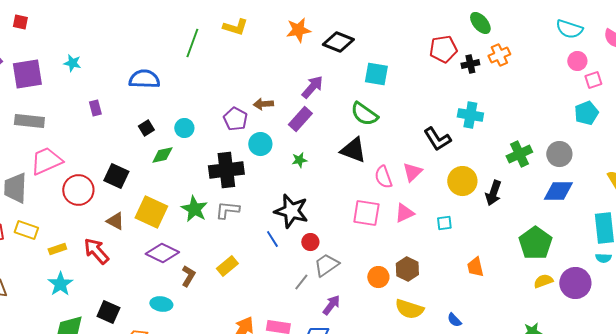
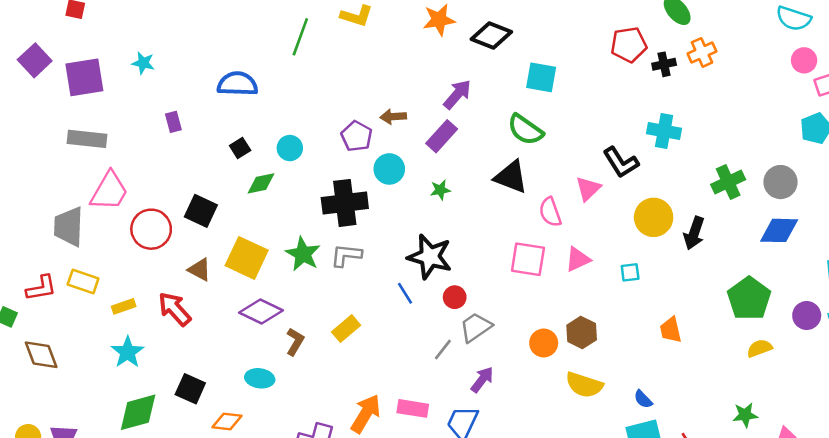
pink trapezoid: (46, 161) -> (109, 191), turned 144
pink triangle: (412, 172) -> (588, 189), moved
purple circle: (575, 283) -> (807, 316), moved, size x0.7

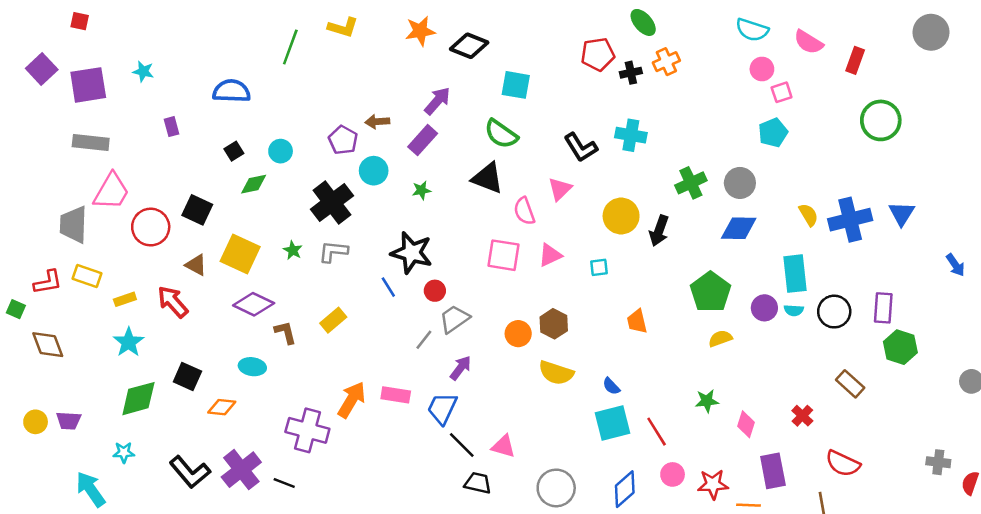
black L-shape: (621, 162) -> (581, 147), moved
black cross: (345, 203) -> (332, 203), turned -30
green star: (303, 254) -> (293, 250), size x0.6
brown L-shape: (295, 342) -> (285, 332), turned -45

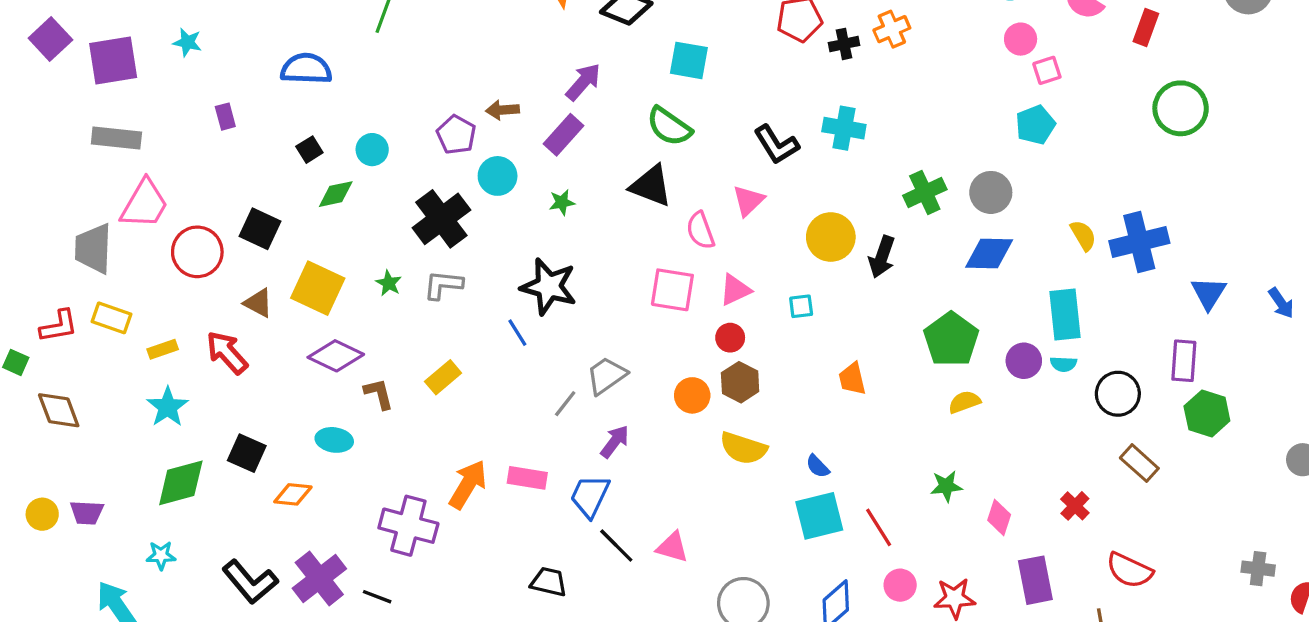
blue triangle: (902, 214) -> (1209, 293), moved
red circle: (435, 291) -> (730, 338), moved
black circle: (834, 312) -> (1118, 394), moved
black trapezoid: (478, 483) -> (549, 582), moved

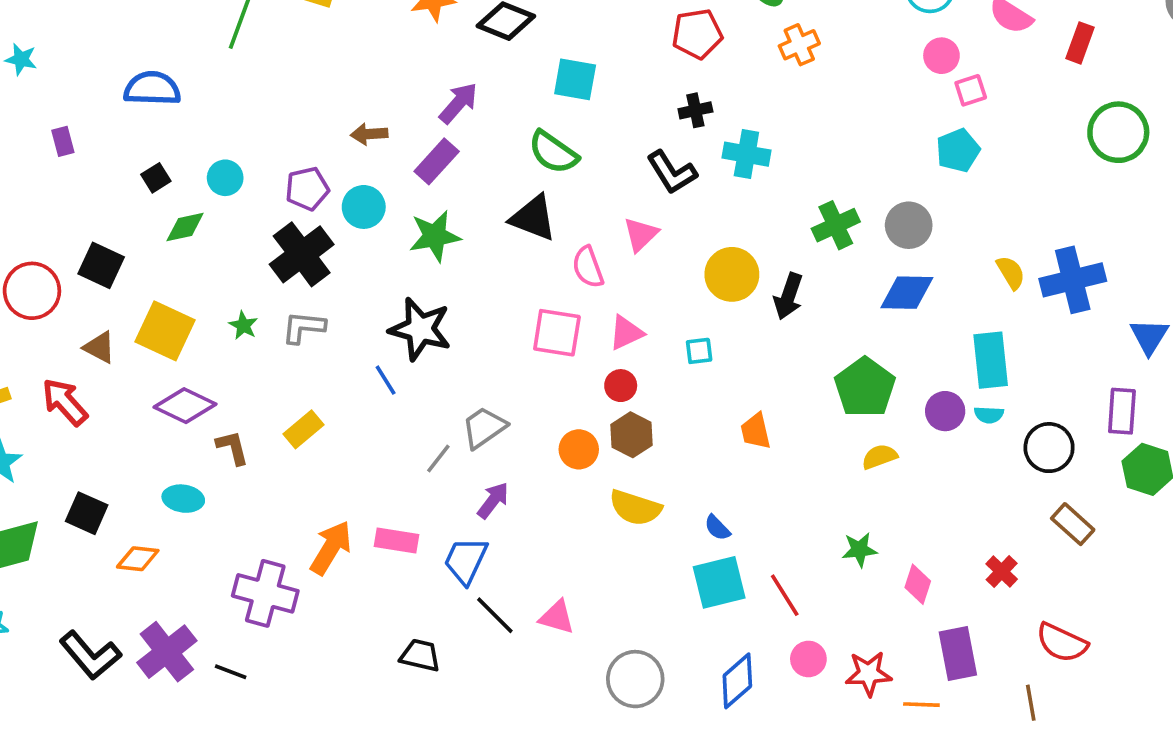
black cross: (844, 44) -> (695, 110), moved
purple pentagon: (456, 135) -> (307, 189), moved, turned 30
green star: (562, 202) -> (435, 236), size x1.8

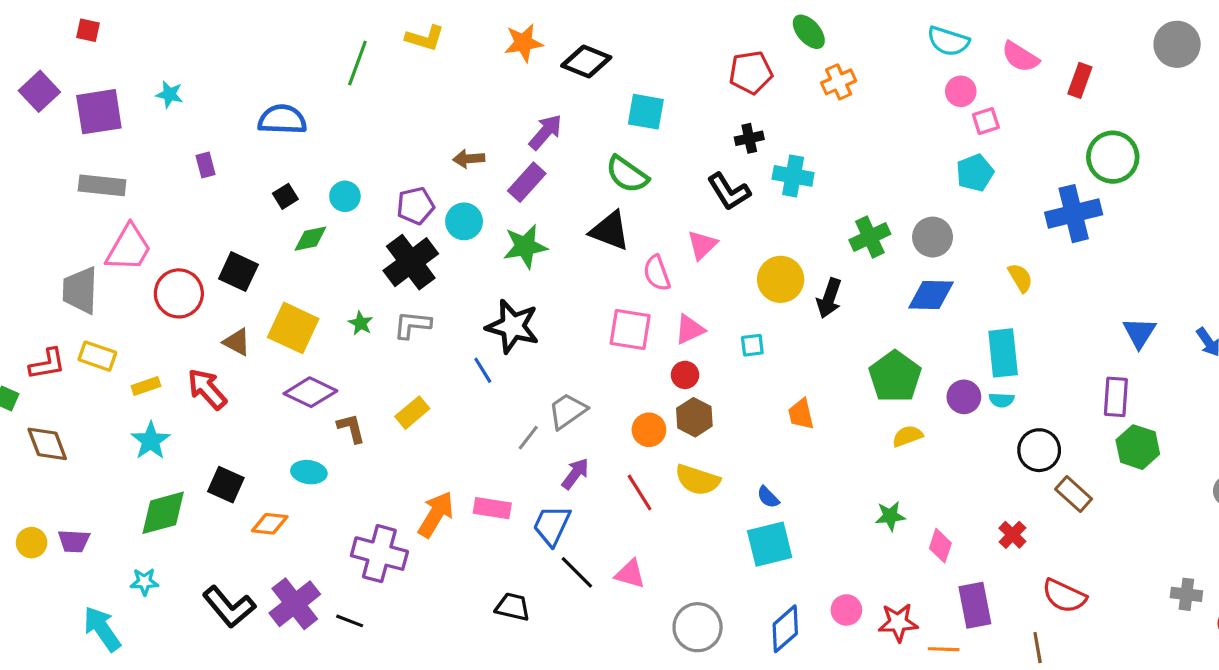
blue cross: (1073, 280) -> (1074, 214), moved
black circle: (1049, 448) -> (1039, 450), moved
red line: (785, 595) -> (640, 492), moved

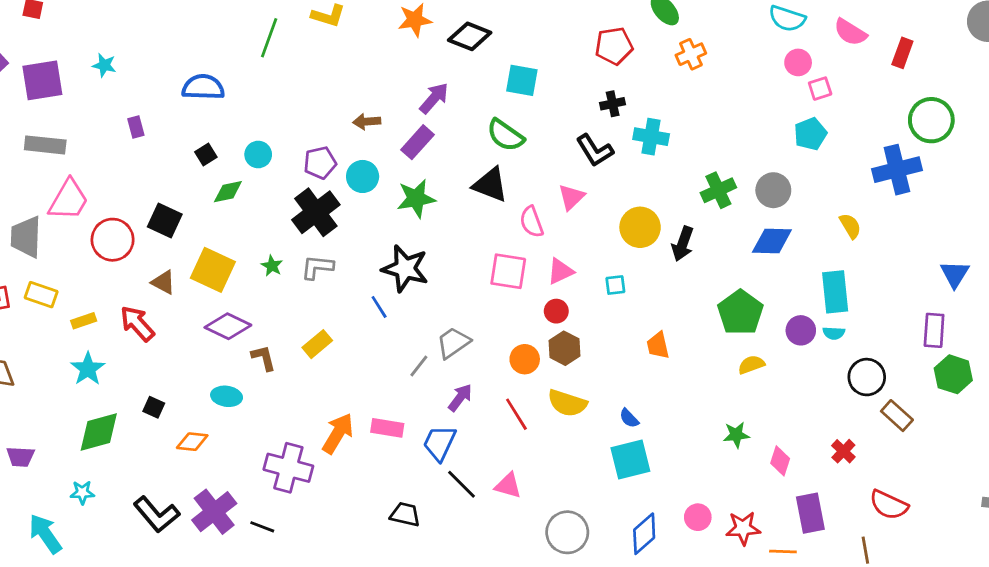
black square: (226, 485) -> (154, 407), size x0.7

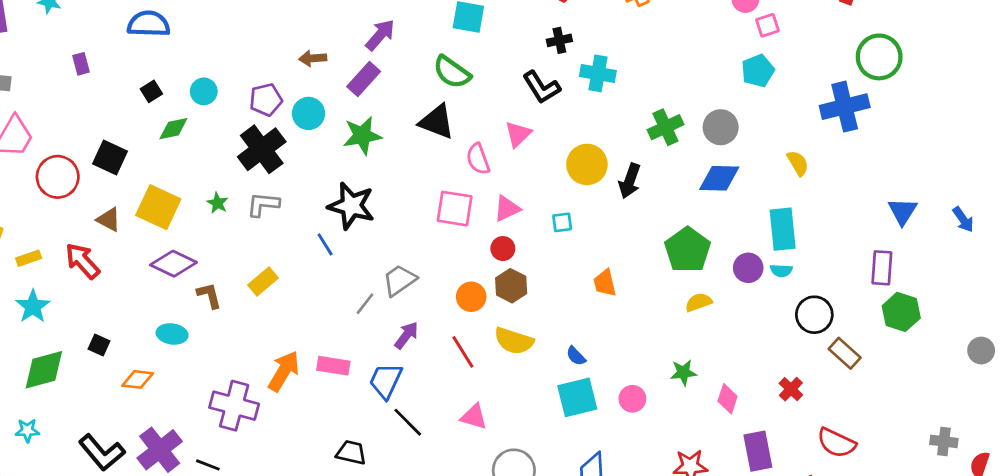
pink triangle: (508, 486) -> (474, 417), moved
pink circle: (698, 517) -> (632, 399), moved

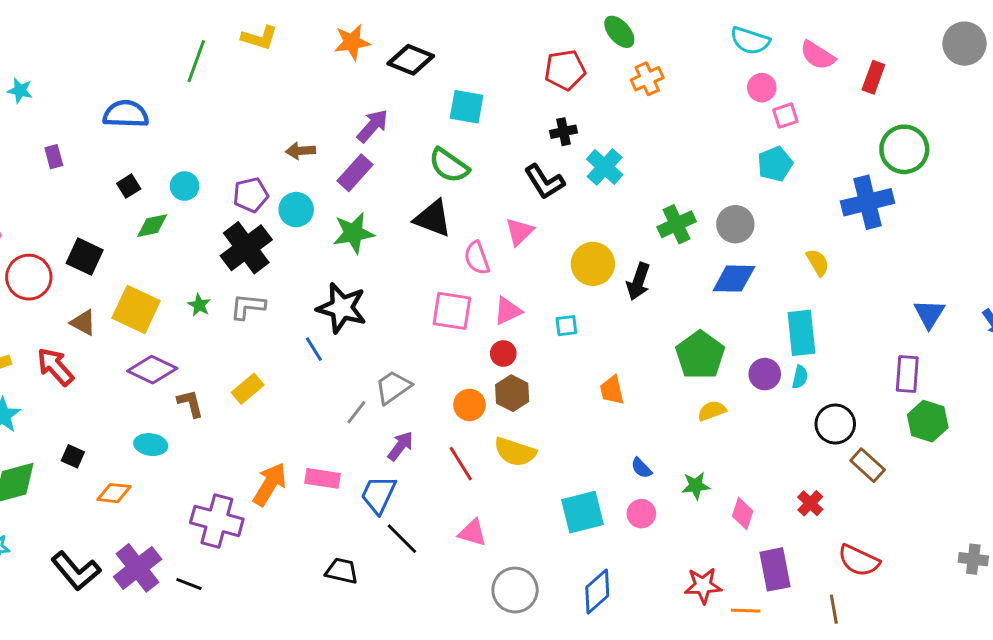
cyan cross: (598, 73) -> (605, 167), turned 32
cyan semicircle: (781, 271) -> (800, 377), turned -80
blue semicircle: (576, 356) -> (641, 468), moved

